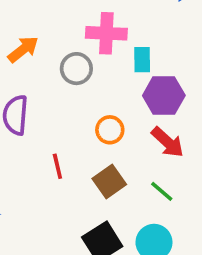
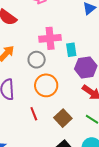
orange circle: (110, 130) -> (46, 85), moved, size x1.5

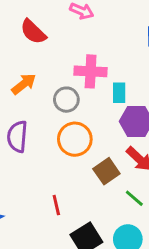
red line: (34, 114) -> (56, 205), moved
brown square: (63, 118) -> (106, 171), moved

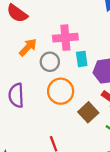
orange arrow: (24, 84) -> (28, 47), moved
cyan rectangle: (119, 93) -> (82, 59), moved

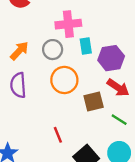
orange arrow: (28, 47) -> (19, 51), moved
brown square: (88, 112) -> (94, 102), turned 30

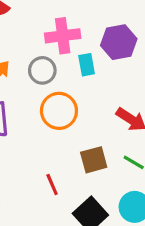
purple hexagon: (111, 58) -> (119, 42), moved
brown square: (94, 102) -> (94, 160), moved

